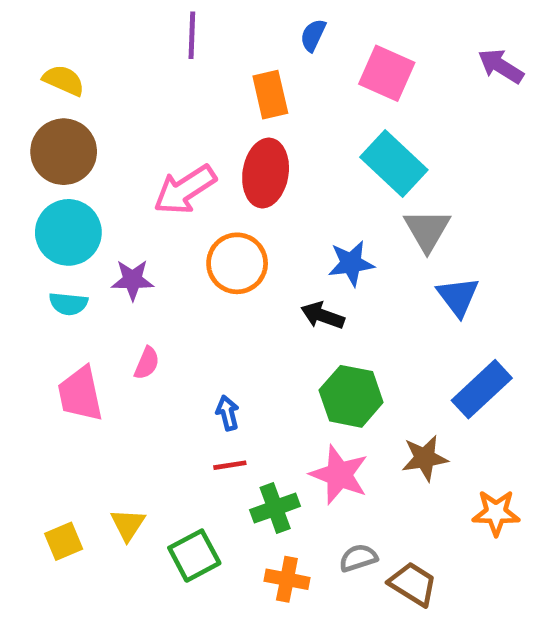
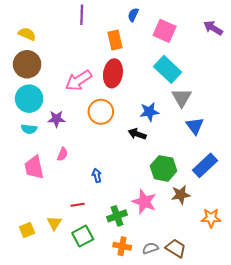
green hexagon: (351, 396) -> (164, 168), moved
red line: (230, 465) -> (78, 205), moved
gray semicircle: (358, 558) -> (150, 248), moved

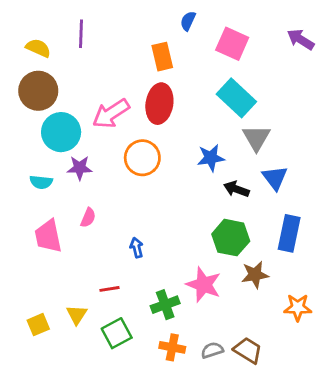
purple line: (82, 15) -> (81, 34), moved
cyan circle: (29, 99) -> (61, 132), moved
black arrow: (137, 134) -> (236, 189), moved
blue rectangle: (205, 165) -> (289, 233), turned -35

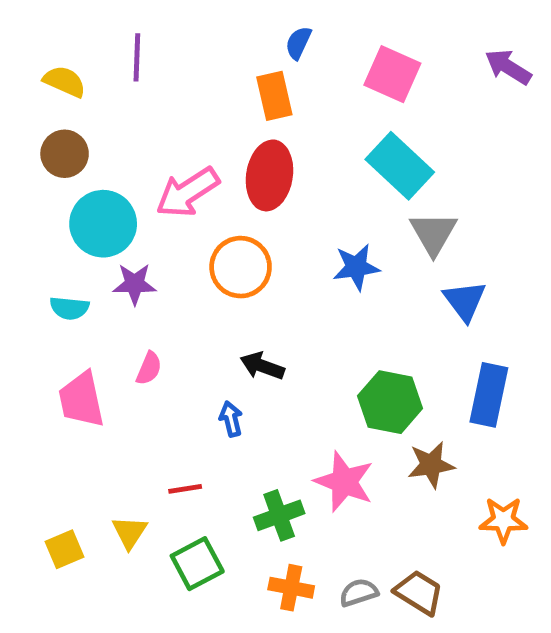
blue semicircle: (188, 21) -> (298, 43), moved
brown circle: (38, 91) -> (65, 154), size x0.7
black arrow: (236, 189) -> (262, 366), moved

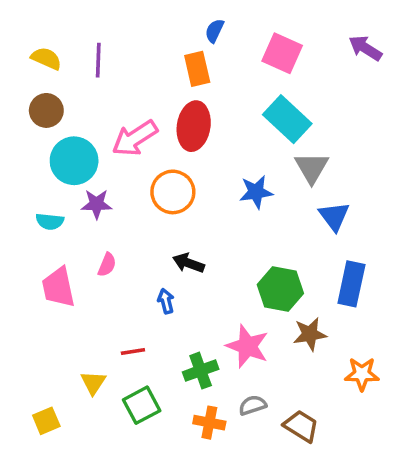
purple line: (137, 57) -> (98, 60), moved
yellow square: (65, 549) -> (46, 421), moved
gray semicircle: (359, 593) -> (253, 405), moved

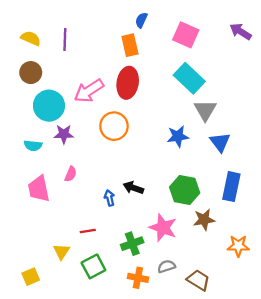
blue star: (256, 192) -> (178, 136), moved
black arrow: (188, 263) -> (133, 188), moved

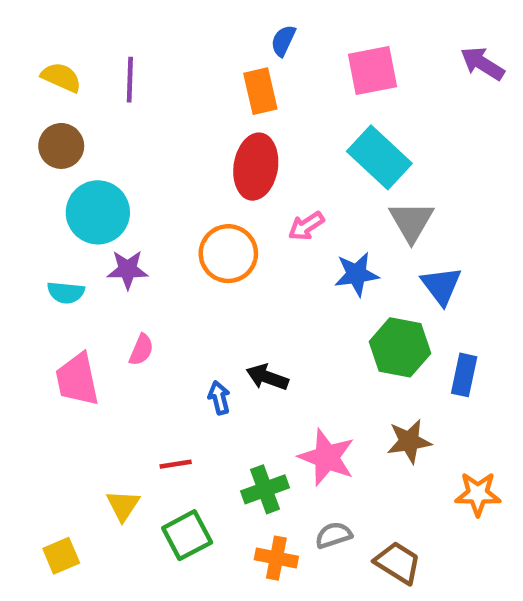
pink square: (186, 35) -> (373, 70), turned -35
pink arrow: (89, 91) -> (306, 226), moved, size x0.6
blue rectangle: (231, 187) -> (464, 375), size x0.7
green hexagon: (185, 190) -> (400, 347), moved

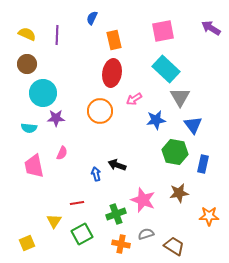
blue semicircle: (283, 41) -> (92, 18), moved

